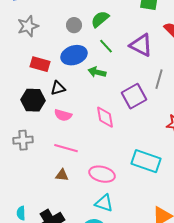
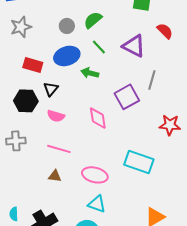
black triangle: (58, 88) -> (51, 89), turned -35

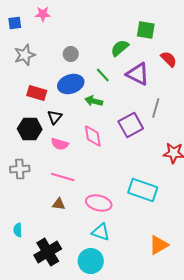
green semicircle: (93, 20) -> (120, 48), moved
pink diamond: (98, 118) -> (93, 136), moved
cyan semicircle: (14, 214) -> (18, 230), moved

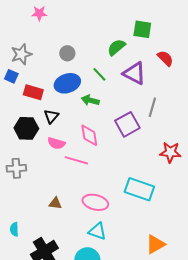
blue square: (15, 23) -> (11, 76), moved, turned 32
pink line: (63, 177) -> (76, 160), moved

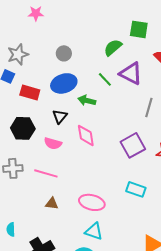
green line: (99, 74) -> (105, 79), moved
black triangle: (51, 116) -> (60, 116), moved
purple square: (127, 124) -> (133, 145), moved
pink line: (76, 160) -> (46, 173), moved
cyan rectangle: (139, 189) -> (136, 189), size x0.7

